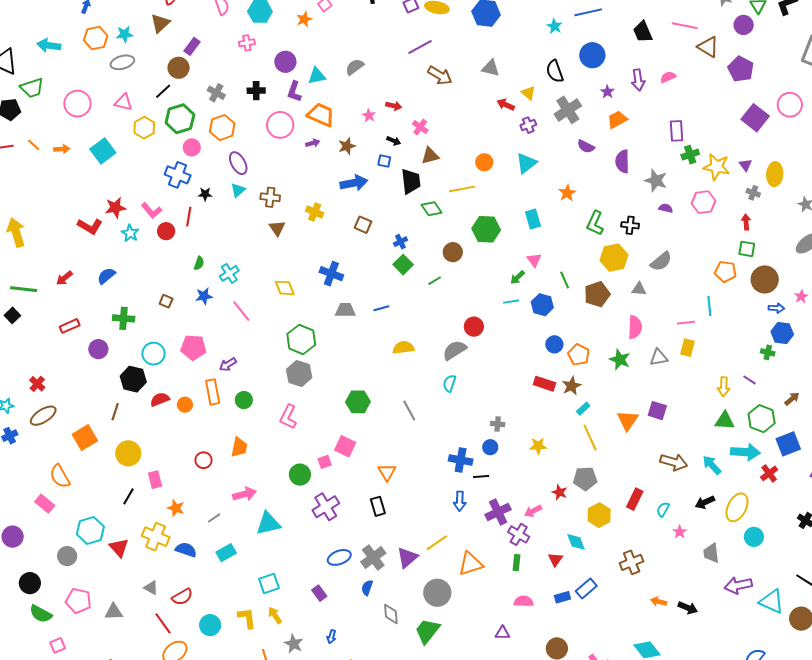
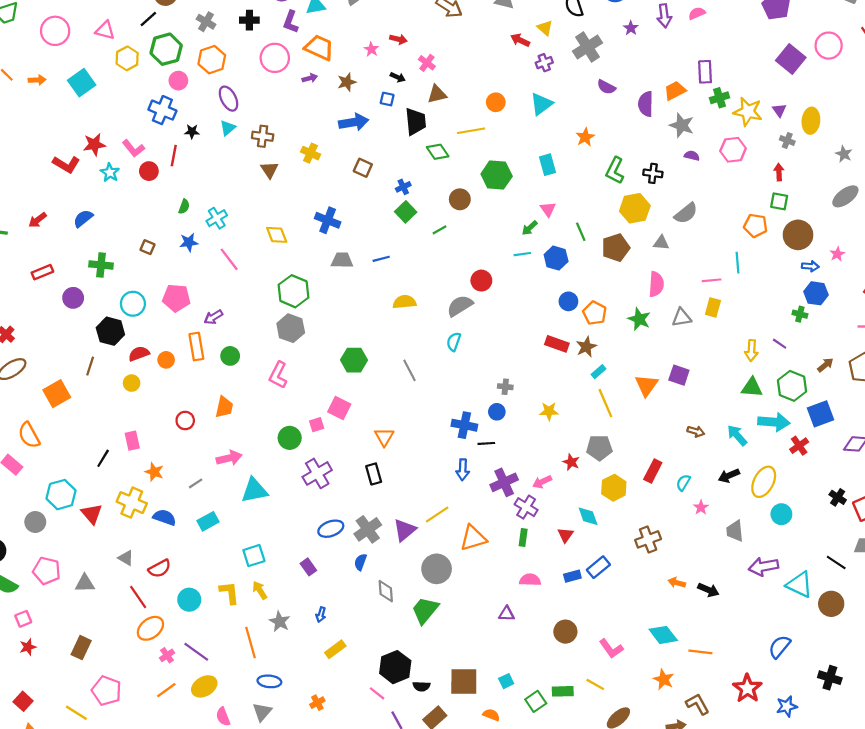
orange trapezoid: (617, 120) -> (675, 91), moved
yellow circle: (128, 453) -> (132, 383), moved, size x0.6
brown arrow: (674, 462) -> (696, 431), size x0.6

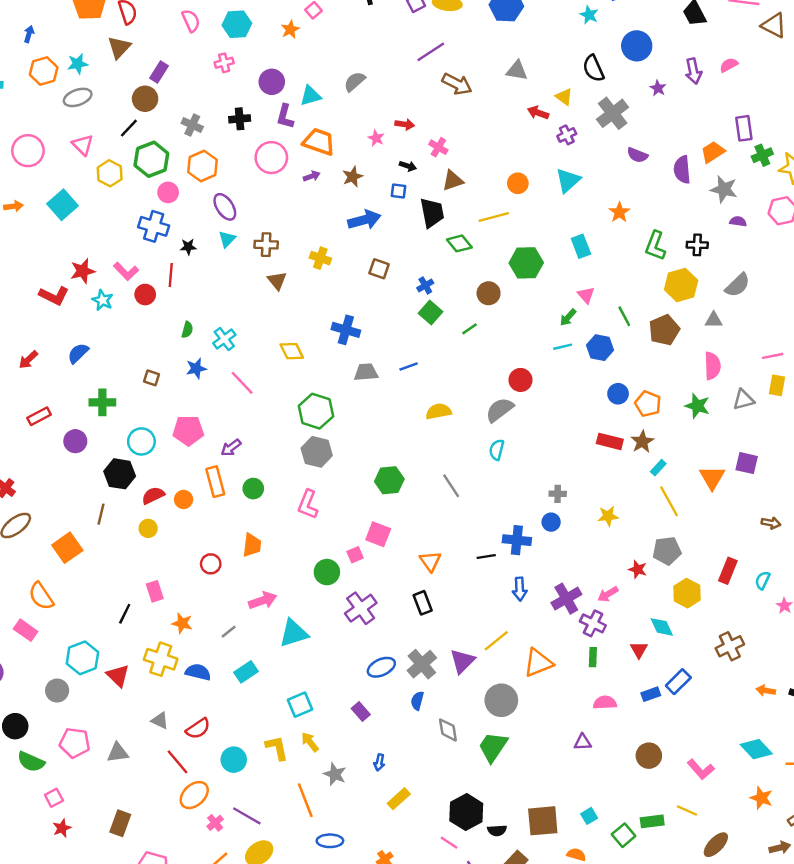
pink triangle: (105, 30) -> (83, 145), turned 36
black line: (486, 443) -> (486, 557), moved

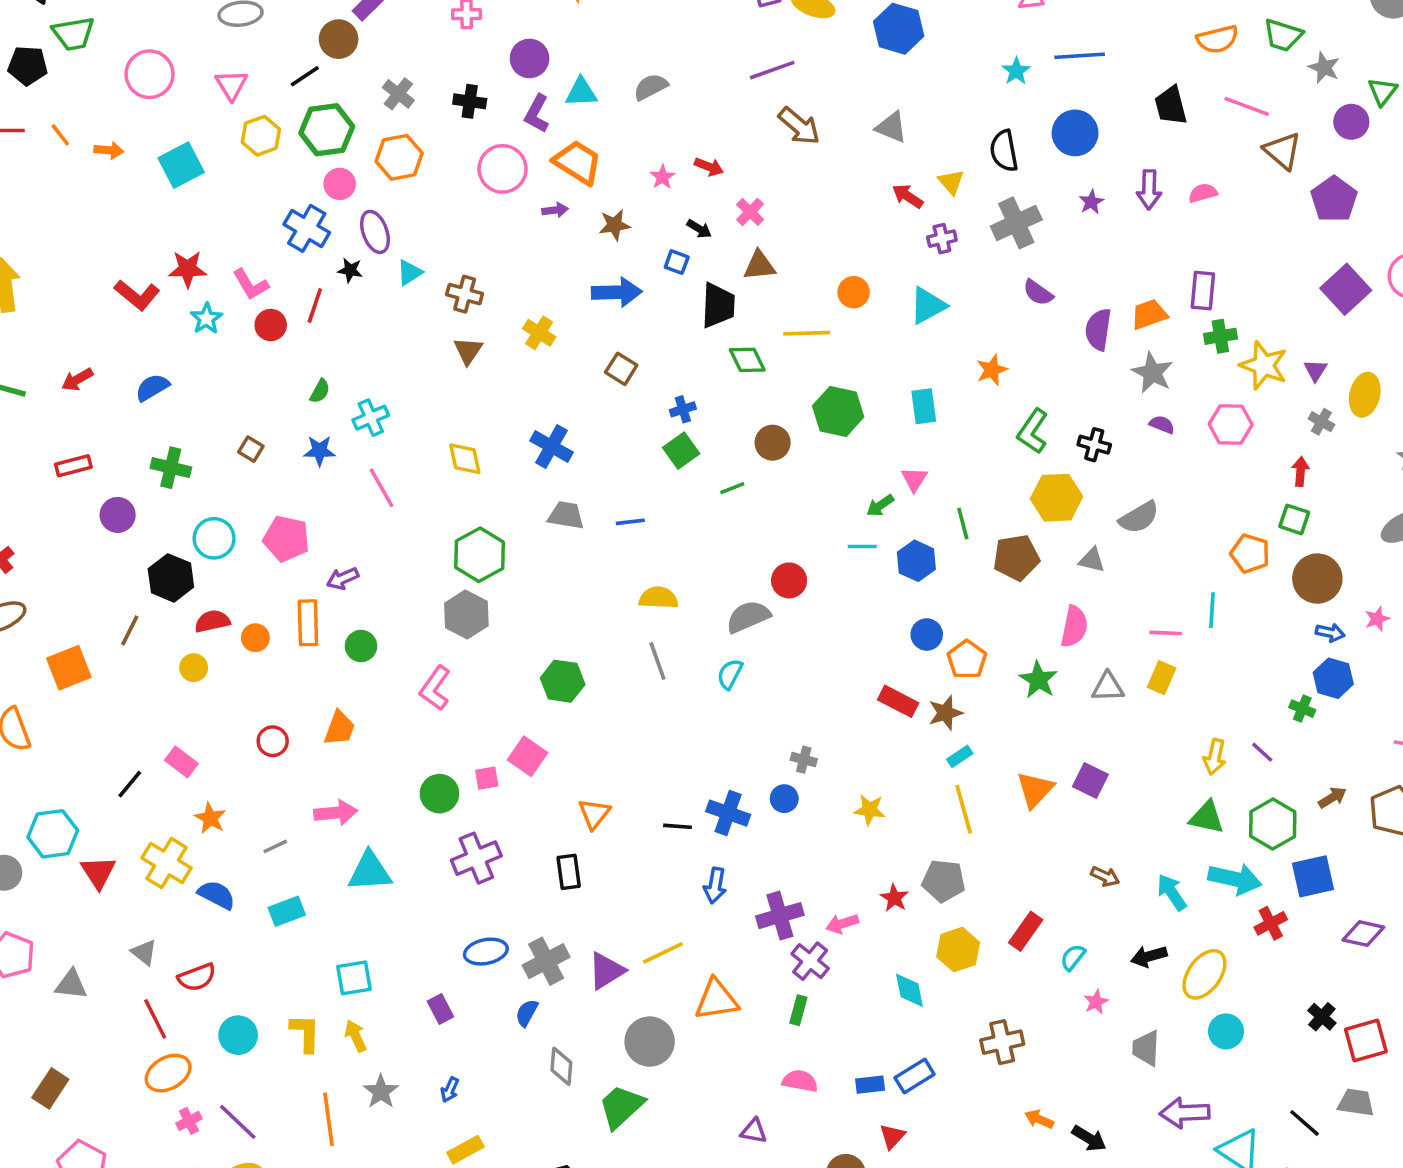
purple ellipse: (225, 207) -> (375, 232), moved
gray line: (451, 486) -> (657, 661), moved
pink rectangle: (155, 591) -> (181, 762), turned -48
red triangle: (639, 650) -> (892, 1136), moved

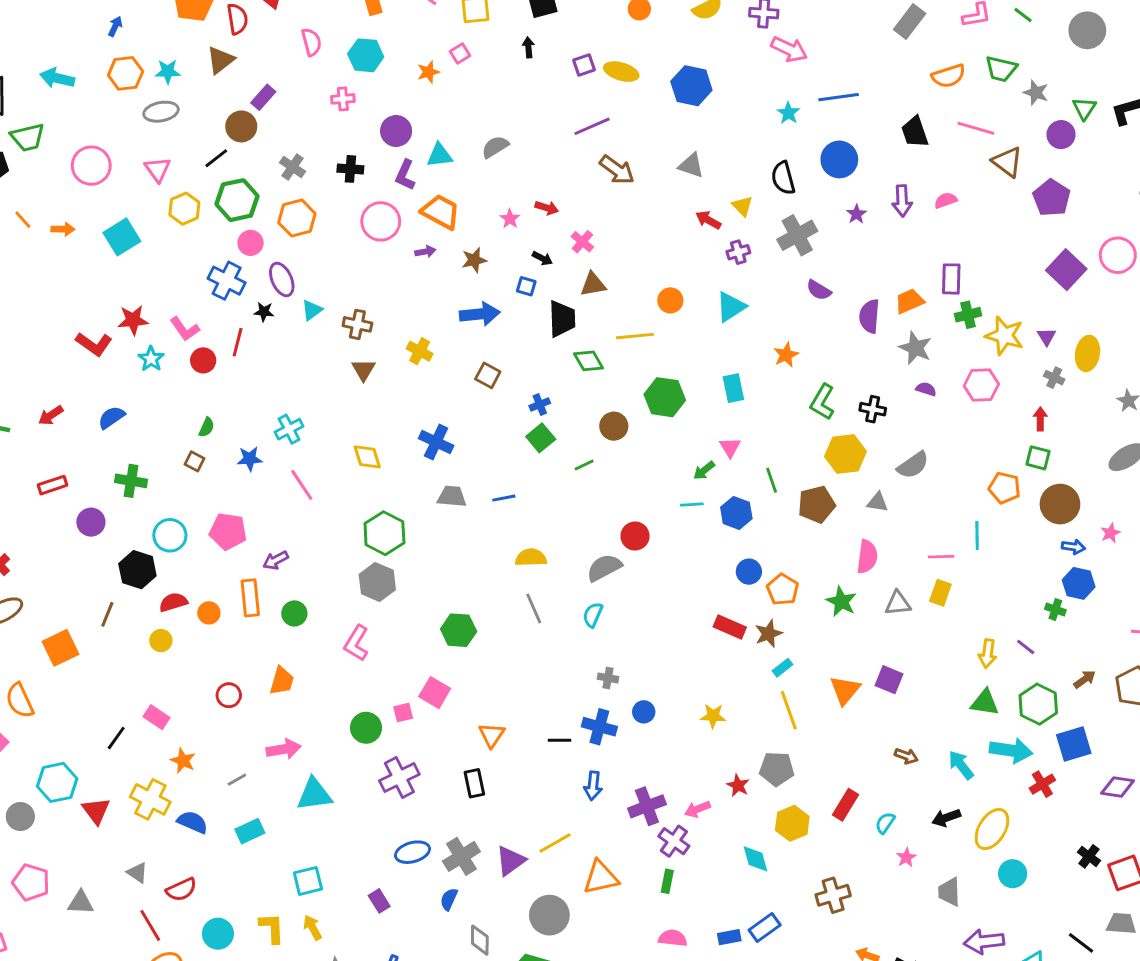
green semicircle: (320, 391) -> (207, 427), moved
gray cross: (804, 760) -> (608, 678), moved

